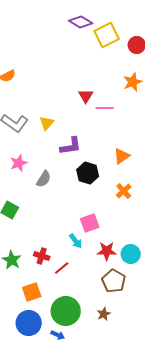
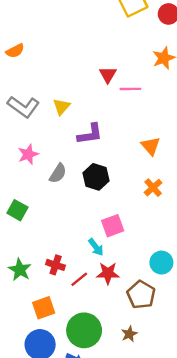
orange triangle: (122, 156) -> (151, 146), turned -36
black hexagon: (88, 173) -> (96, 177), moved
red star: (107, 251) -> (108, 273), moved

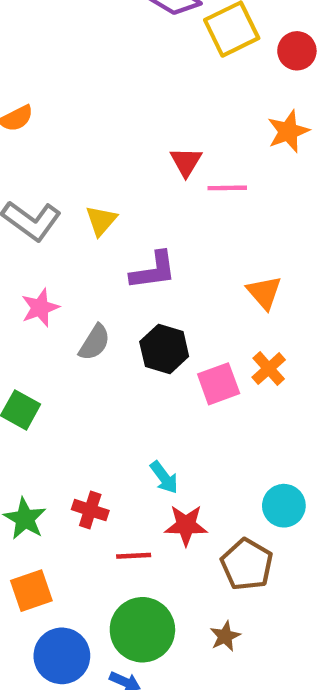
pink square: (113, 226) -> (219, 384), moved
red line: (79, 279) -> (134, 556), moved, turned 36
orange square: (44, 308) -> (31, 591), moved

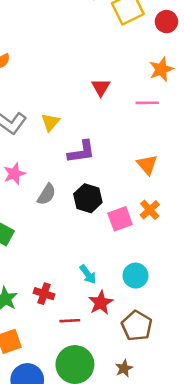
pink line: (227, 188) -> (147, 103), moved
cyan circle: (284, 506) -> (136, 276), moved
red star: (186, 525) -> (101, 303), turned -30

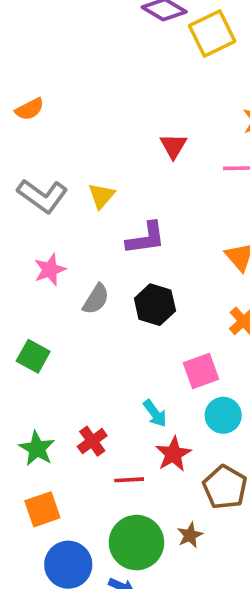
pink square: (120, 219) -> (201, 371), moved
red cross: (44, 294) -> (92, 441), turned 36
brown star: (124, 368) -> (190, 535), moved

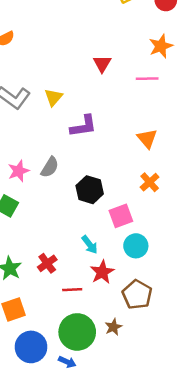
pink star: (50, 270) -> (19, 171), moved
black hexagon: (155, 305) -> (90, 190), moved

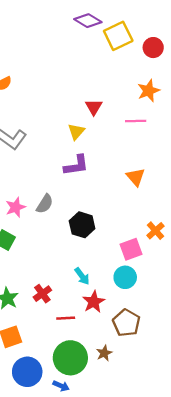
yellow triangle: (53, 97) -> (76, 131), moved
orange cross: (150, 182) -> (156, 231), moved
pink square: (121, 216) -> (131, 249), moved

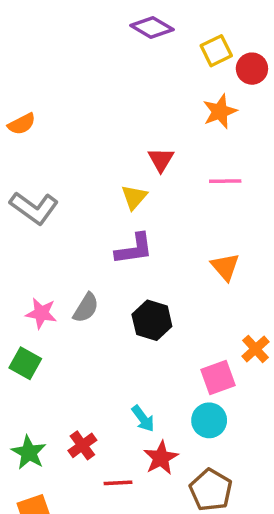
yellow square: (118, 36) -> (216, 51), moved, size x0.7
orange star: (149, 91) -> (220, 111), moved
pink star: (16, 207) -> (41, 313), turned 30
black hexagon: (82, 225) -> (152, 320), moved

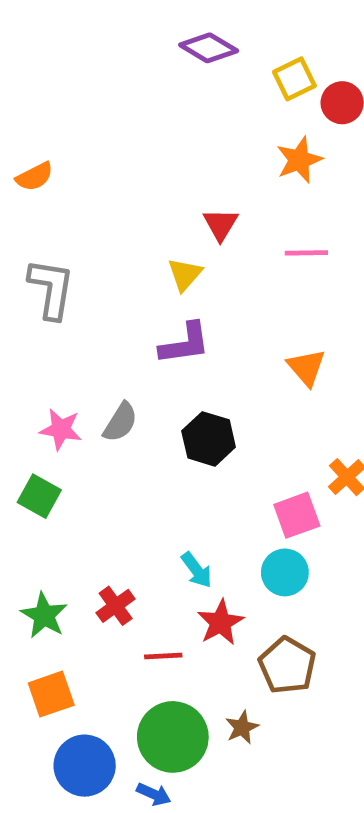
gray L-shape: (34, 208) -> (51, 289), turned -117

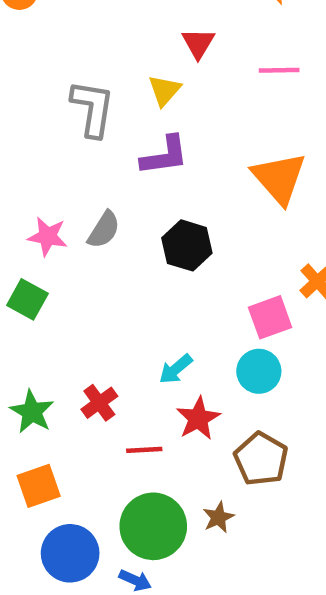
gray L-shape: (51, 289) -> (93, 108), moved
orange triangle: (306, 367) -> (279, 178), size x1.5
cyan arrow: (197, 570) -> (176, 369), turned 87

